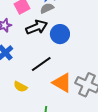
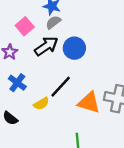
yellow semicircle: (20, 87) -> (41, 104), moved, turned -48

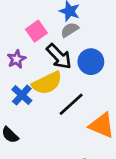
black arrow: (46, 46) -> (59, 56), turned 75
yellow semicircle: (41, 104) -> (47, 83), moved, size x1.6

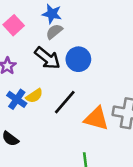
pink square: (36, 31) -> (14, 25), moved
yellow semicircle: (47, 83) -> (34, 96), moved, size x0.6

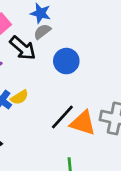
black arrow: (47, 58) -> (23, 48), moved
black line: (65, 102) -> (62, 117), moved

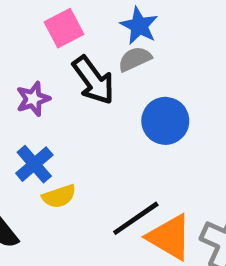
yellow semicircle: (20, 97) -> (59, 196), moved

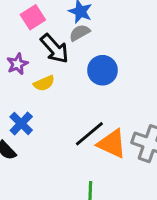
blue cross: (34, 164) -> (21, 123), moved
yellow semicircle: (59, 196) -> (44, 83), moved

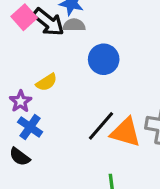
gray semicircle: (80, 33) -> (74, 25), turned 40
black arrow: (55, 49) -> (48, 22), moved
purple star: (17, 64) -> (21, 101), moved

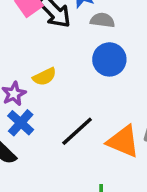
gray semicircle: (74, 25) -> (102, 20), moved
black line: (101, 126) -> (77, 131), moved

